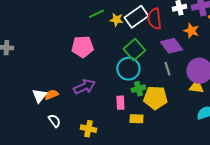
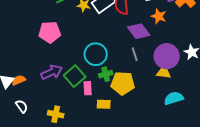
green square: (134, 50) -> (75, 76), moved

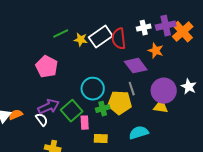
pink pentagon: (50, 32) -> (47, 67), turned 30
yellow pentagon: (123, 83) -> (120, 103), moved
cyan semicircle: (174, 98) -> (139, 133), moved
white semicircle: (22, 106) -> (42, 120), moved

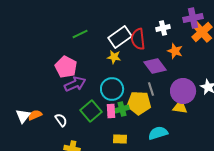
purple cross: (166, 26) -> (193, 18), moved
yellow star: (81, 40) -> (114, 57), moved
purple arrow: (49, 107) -> (75, 84), moved
pink rectangle: (85, 123) -> (111, 111), moved

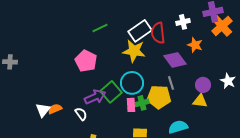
yellow star: (114, 57) -> (134, 51), size x1.6
purple arrow: (75, 84) -> (95, 97), moved
purple circle: (183, 91) -> (203, 85), size x0.6
green square: (91, 111) -> (111, 92), moved

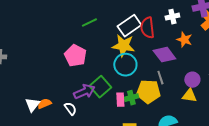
cyan circle: (132, 83) -> (125, 65), moved

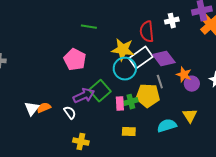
green line: (89, 23) -> (89, 27), turned 35
white rectangle: (129, 26) -> (141, 58), moved
orange star: (184, 40) -> (184, 75), moved
yellow triangle: (189, 96) -> (190, 116), moved, turned 49

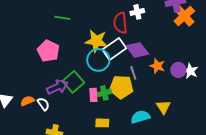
white cross: (172, 21) -> (137, 12), moved
purple circle: (192, 84) -> (178, 70), moved
orange semicircle: (44, 108) -> (27, 101), moved

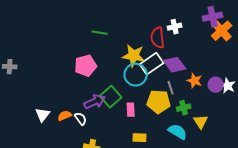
pink pentagon: (48, 51) -> (86, 66), turned 30
green cross: (104, 93) -> (184, 108), moved
cyan semicircle: (140, 117) -> (178, 132), turned 48

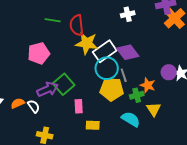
red semicircle: (158, 38) -> (77, 25), moved
cyan circle: (136, 75) -> (107, 68), moved
orange star: (195, 81) -> (148, 85), moved
pink rectangle: (131, 110) -> (79, 106), moved

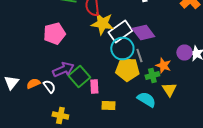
green square: (64, 84) -> (79, 76), moved

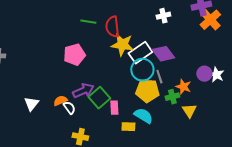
orange semicircle: (33, 84) -> (60, 101), moved
cyan semicircle: (146, 100) -> (143, 116), moved

